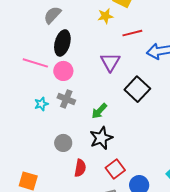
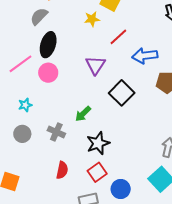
red line: (132, 33) -> (118, 37), turned -30
pink line: (35, 63) -> (20, 64), turned -55
gray cross: (66, 99) -> (56, 132), moved
black star: (101, 138) -> (98, 143), moved
gray circle: (63, 143) -> (22, 134), moved

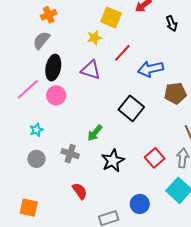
purple triangle: (95, 65) -> (91, 70), moved, turned -40
red semicircle: (62, 170) -> (80, 191), turned -42
red square: (97, 172) -> (155, 158), moved

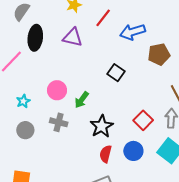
pink circle: (56, 95) -> (57, 90), moved
black square: (131, 108) -> (116, 73), size x0.7
red semicircle: (80, 191) -> (106, 154), moved, turned -126
blue circle: (140, 204) -> (133, 151), moved

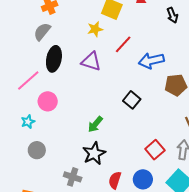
pink circle: (57, 90) -> (48, 101), moved
cyan star: (23, 101) -> (28, 122), moved
gray cross: (59, 122) -> (73, 177), moved
black star: (102, 126) -> (94, 153), moved

